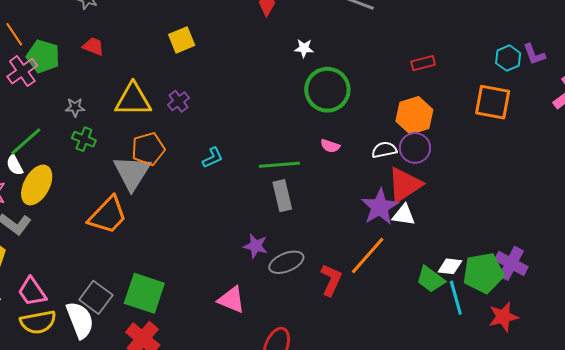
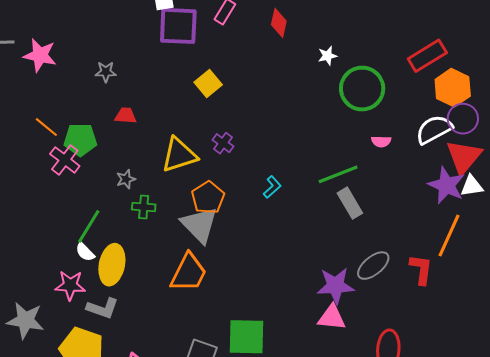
red rectangle: (423, 63) -> (427, 56), moved, size x1.6
white semicircle: (384, 150) -> (434, 129), size x1.5
purple star: (256, 246) -> (336, 286), moved, size x1.5

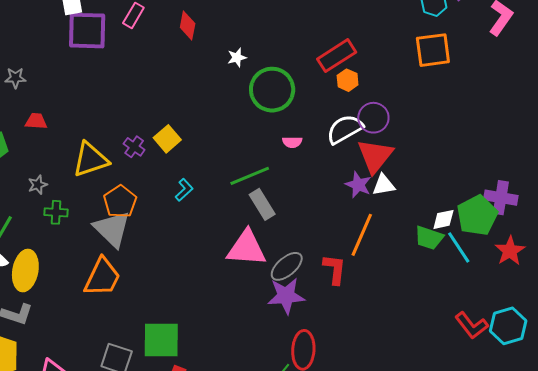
yellow square: (208, 84) -> (167, 139), moved
orange hexagon: (453, 88) -> (348, 80), moved, size x0.6
purple star: (446, 185) -> (358, 185), size x0.7
purple star: (336, 286) -> (286, 296), moved
pink triangle: (332, 317) -> (247, 248), moved, size x1.4

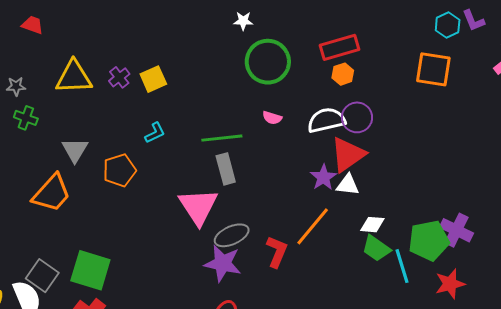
orange pentagon: (120, 202) -> (119, 170), moved
white diamond: (443, 219) -> (372, 225), moved
gray triangle: (112, 229) -> (75, 150), size x0.7
pink triangle: (247, 248) -> (198, 206), turned 36

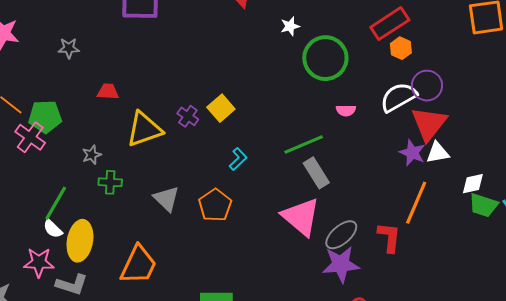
red trapezoid: (33, 25) -> (108, 92), moved
orange trapezoid: (52, 193) -> (138, 265), moved

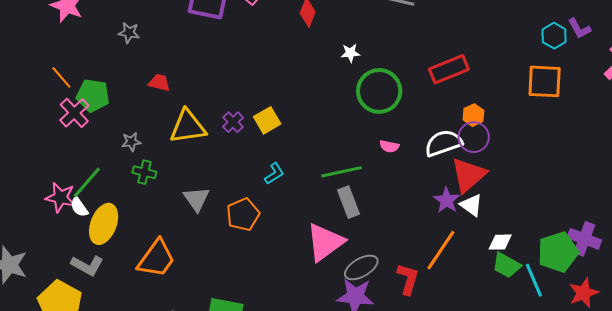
orange hexagon: (401, 48) -> (473, 115), moved
white triangle: (438, 153) -> (471, 205), turned 35
pink triangle: (301, 217) -> (325, 242), turned 33
pink star: (39, 262) -> (60, 197), moved

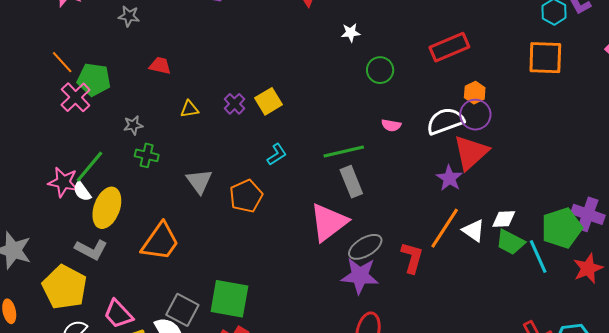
green circle: (379, 91) -> (380, 70), size x0.6
yellow triangle: (188, 127) -> (189, 109), size x0.5
white triangle: (471, 205) -> (474, 231), moved

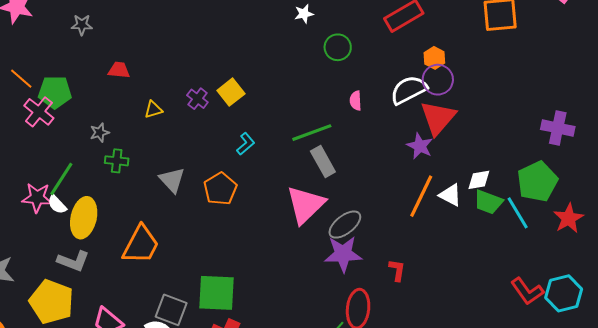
pink semicircle: (391, 125) -> (356, 101), turned 84
purple cross: (588, 214) -> (558, 128), moved
red L-shape: (412, 258) -> (397, 270), moved, size x0.7

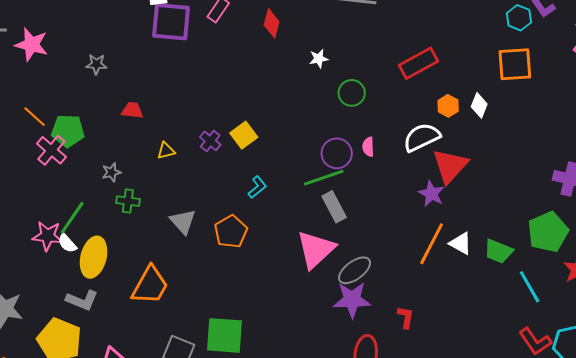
purple circle: (438, 80) -> (337, 153), moved
white diamond: (479, 180) -> (479, 105), moved, turned -60
cyan line: (518, 213) -> (530, 287), moved

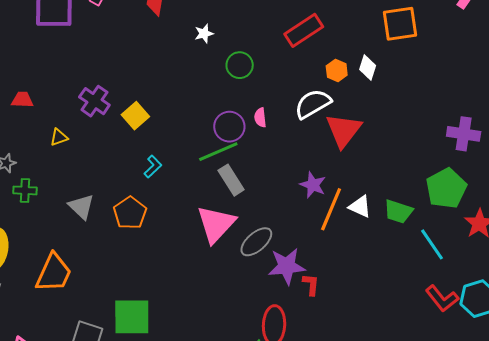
purple cross: (210, 141) -> (94, 101), moved, size x1.4
purple star: (431, 194) -> (313, 185), moved
purple star: (352, 300) -> (287, 266), moved

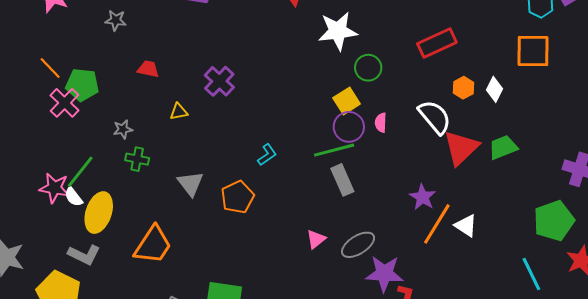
white star: (204, 33) -> (338, 31), size x2.0
white semicircle: (313, 104) -> (435, 117), turned 72
yellow square: (135, 116) -> (347, 101), moved
green trapezoid: (398, 211) -> (503, 147), moved, turned 132
pink triangle: (216, 224) -> (316, 239), moved, size x0.5

